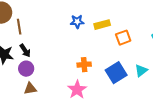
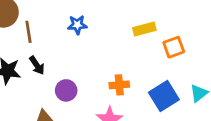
blue star: (77, 22) -> (77, 25), moved
purple circle: (26, 69) -> (66, 90), moved

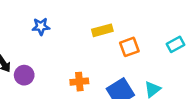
purple circle: (66, 90) -> (24, 75), moved

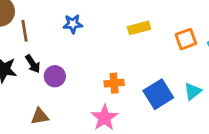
orange square: (129, 47) -> (186, 39), moved

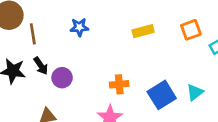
orange square: (186, 39) -> (191, 30), moved

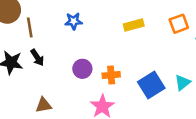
purple circle: (62, 78) -> (82, 69), moved

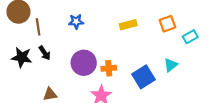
purple circle: (82, 69) -> (84, 63), size x1.5
cyan triangle: (183, 83) -> (171, 65), moved

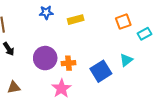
blue star: (76, 21) -> (46, 12), moved
yellow rectangle: (128, 25) -> (76, 20), moved

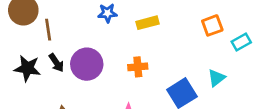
purple circle: (45, 58) -> (87, 64), moved
orange cross: (68, 63) -> (138, 67), moved

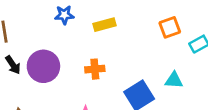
cyan triangle: (216, 78) -> (174, 80), turned 42

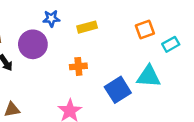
purple circle: (43, 66) -> (33, 44), moved
cyan triangle: (174, 80) -> (149, 76), size x1.5

